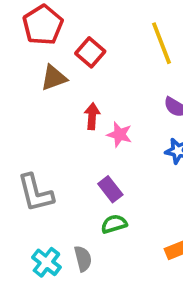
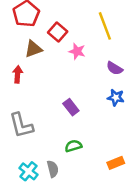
red arrow: (92, 116) -> (18, 74), moved
pink star: (119, 134) -> (77, 51), moved
purple rectangle: (110, 189) -> (71, 107), moved

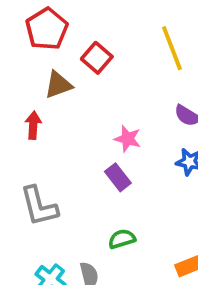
pink star: (77, 51) -> (128, 139), moved

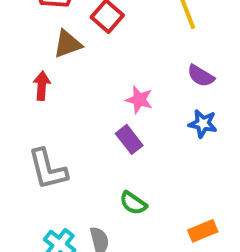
green semicircle: (122, 239) -> (133, 203), turned -128

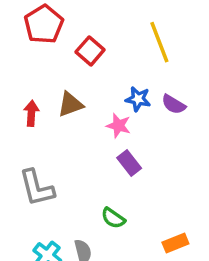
brown triangle: (68, 44) -> (70, 104), moved
blue star: (203, 124) -> (138, 99), moved
purple rectangle: (129, 139) -> (129, 163), moved

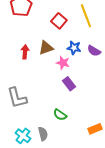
red square: (90, 51) -> (59, 21), moved
brown triangle: (70, 104) -> (46, 48), moved
red arrow: (31, 113) -> (25, 52), moved

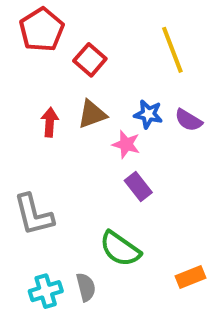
red square: (59, 21) -> (90, 60), moved
green semicircle: (60, 115) -> (120, 249), size x1.5
cyan cross: (23, 136) -> (46, 291), turned 35

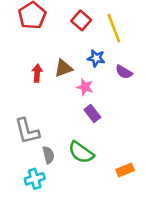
red square: (90, 60) -> (81, 20), moved
blue star: (148, 114) -> (96, 58), moved
gray semicircle: (86, 287) -> (48, 155), moved

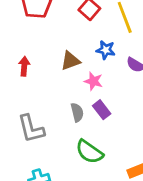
red arrow: (37, 73) -> (24, 66), moved
gray semicircle: (48, 155) -> (77, 112), moved

